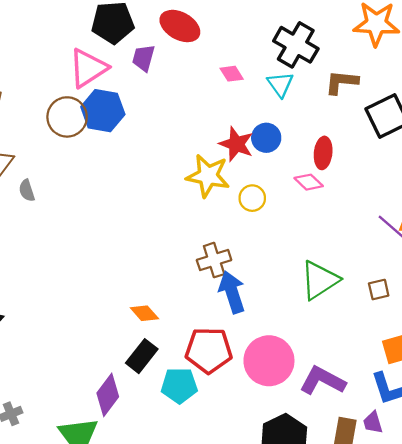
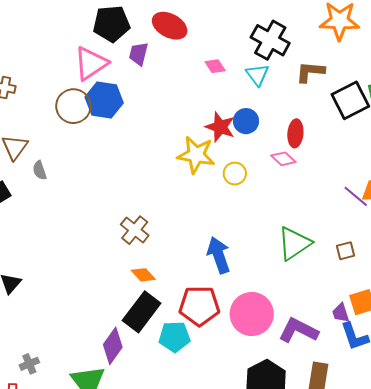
brown cross: (214, 260) -> (135, 230), moved, turned -32
black rectangle: (142, 356) -> (142, 312), size x1.4
purple trapezoid: (373, 423) -> (341, 313), moved

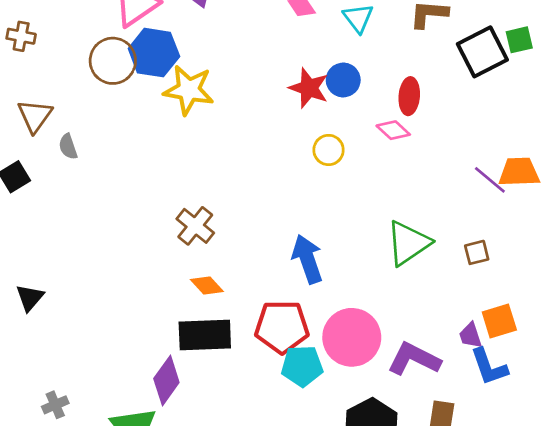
yellow star: (196, 155) -> (189, 90), moved
black rectangle: (142, 312) -> (205, 335), turned 51
cyan pentagon: (174, 337) -> (302, 366), moved

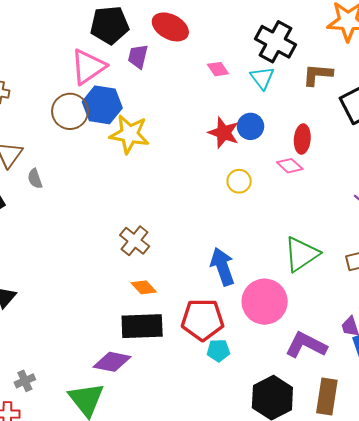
pink circle: (352, 337) -> (265, 302), moved
cyan pentagon: (302, 366) -> (218, 350), size x0.7
purple diamond: (166, 381) -> (112, 362), turned 66

